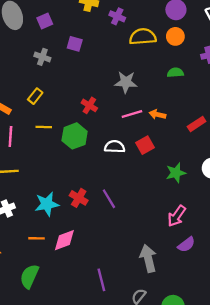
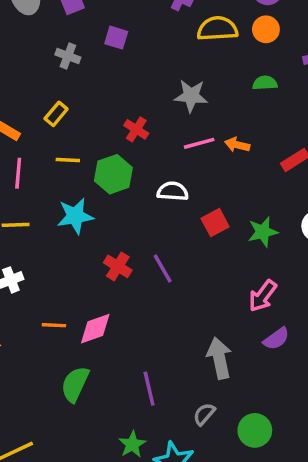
red square: (145, 145) -> (215, 223), moved
cyan star: (47, 204) -> (75, 216), moved
green semicircle: (29, 276) -> (75, 384), moved

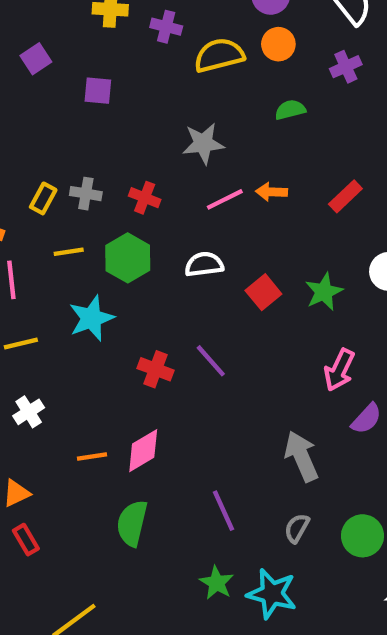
gray cross: (68, 56) -> (86, 194), moved

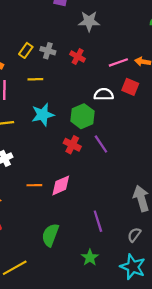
gray star: (203, 143) -> (89, 21), moved
green hexagon: (128, 258) -> (82, 116), moved
red square: (263, 292) -> (130, 87), moved, turned -35
green semicircle: (132, 523) -> (50, 235), moved
cyan star: (272, 594) -> (133, 267), moved

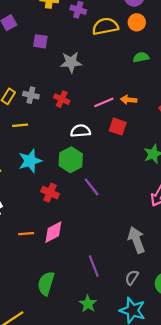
white semicircle: (104, 94) -> (81, 131), moved
red cross: (72, 145) -> (50, 193), moved

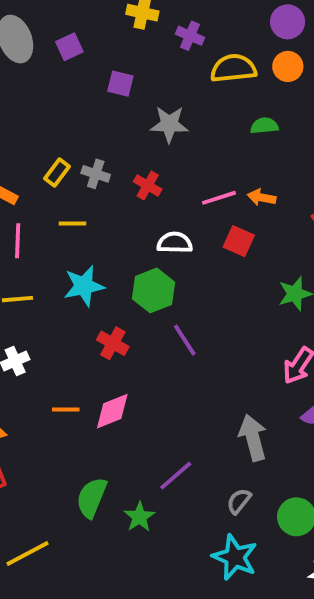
green semicircle: (141, 57) -> (264, 126), moved
purple line: (94, 266) -> (176, 476), turned 65
green star: (88, 304) -> (139, 517), moved

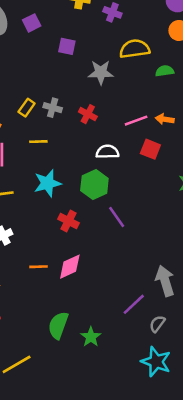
yellow semicircle: (233, 68) -> (135, 49), moved
purple line: (176, 476) -> (134, 304), moved

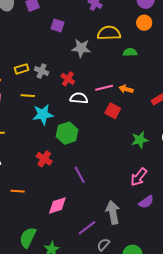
yellow rectangle: (27, 108) -> (22, 69), turned 32
white semicircle: (107, 152) -> (79, 98), moved
cyan star: (48, 183) -> (43, 114), moved
purple line: (117, 217) -> (80, 175), moved
pink diamond: (70, 267) -> (57, 205), moved

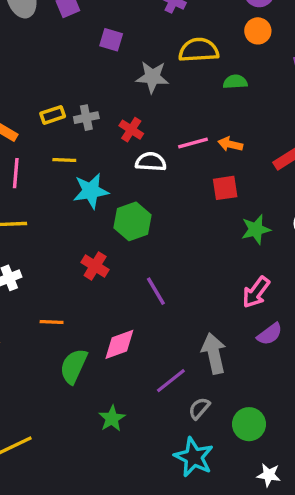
gray cross: (41, 71) -> (86, 118), turned -32
red square: (113, 111) -> (225, 188), moved, turned -35
green semicircle: (28, 238) -> (74, 366), moved

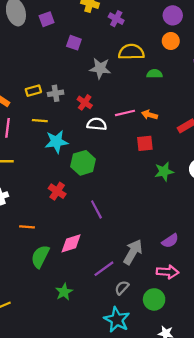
pink arrow: (256, 292) -> (168, 272), moved, turned -125
gray arrow: (214, 353) -> (133, 252), turned 40

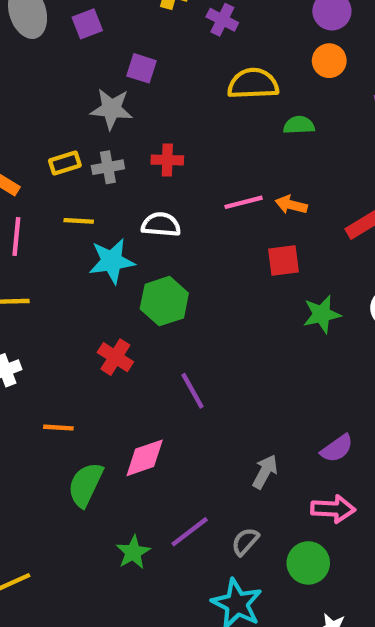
gray star: (100, 68) -> (111, 109), moved
red cross: (85, 102) -> (167, 160), moved, turned -32
white semicircle: (97, 124) -> (161, 225), moved
gray arrow: (133, 252) -> (265, 472), size x0.7
purple line: (104, 269) -> (190, 532), moved

